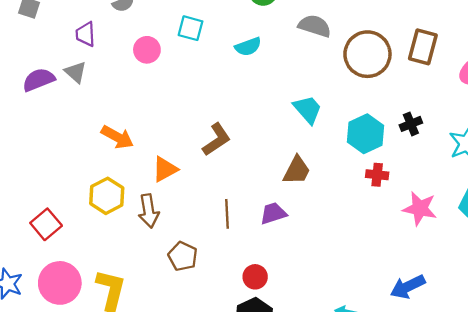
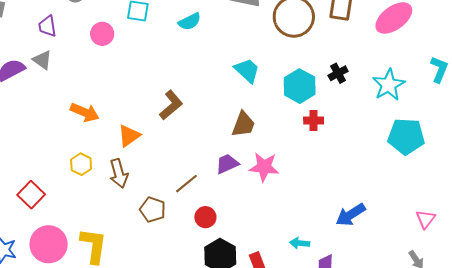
yellow hexagon: (107, 196) -> (81, 164), size x0.7
pink star: (420, 209) -> (264, 167), moved
brown line: (227, 214) -> (187, 184), moved, turned 60
red circle: (255, 277) -> (205, 217), moved

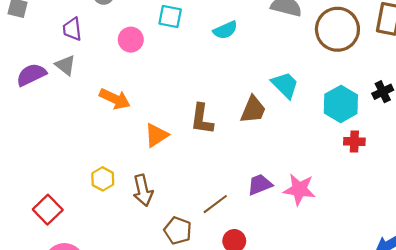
brown L-shape: (171, 105) -> (202, 119), turned 136
orange arrow: (85, 112) -> (115, 99), moved
brown trapezoid: (243, 124) -> (253, 110), moved
orange triangle: (129, 136) -> (156, 135), moved

